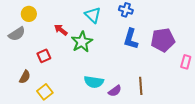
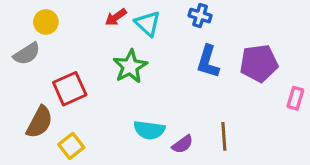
red arrow: (61, 30) -> (116, 17), moved, turned -72
red square: (44, 56) -> (70, 89), size x1.5
brown semicircle: (25, 77) -> (40, 122), size x1.5

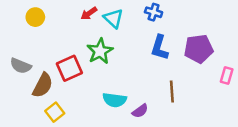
gray semicircle: (27, 54) -> (21, 66), moved, turned 55
red square: (70, 89) -> (69, 68), moved
brown semicircle: (40, 122) -> (43, 85), moved
brown line: (224, 136) -> (172, 91), moved

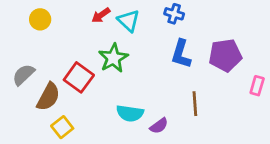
gray semicircle: (21, 66) -> (23, 75), turned 115
red square: (69, 68) -> (79, 77), turned -30

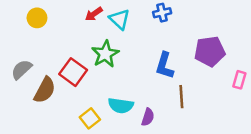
blue cross: (174, 14) -> (162, 13), turned -30
blue L-shape: (181, 54) -> (165, 66), moved
purple semicircle: (159, 126) -> (148, 117), turned -36
yellow square: (62, 127) -> (90, 118), moved

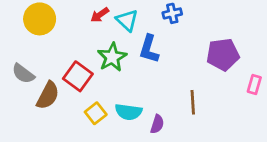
yellow circle: (37, 18) -> (40, 19), size x1.5
blue L-shape: (165, 66) -> (149, 49), moved
gray semicircle: (22, 69) -> (23, 74), turned -100
yellow square: (90, 118) -> (96, 113), moved

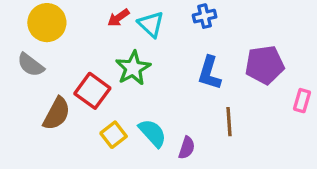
blue L-shape: (149, 49) -> (209, 73), moved
gray semicircle: (23, 74) -> (31, 65), moved
cyan semicircle: (128, 112) -> (153, 133), turned -140

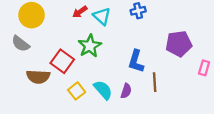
blue L-shape: (209, 73) -> (136, 61), moved
brown semicircle: (57, 114) -> (38, 77), turned 65
purple semicircle: (187, 148) -> (126, 91), moved

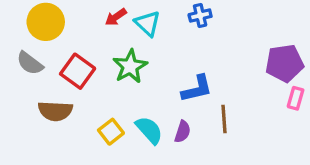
purple pentagon: (179, 44) -> (284, 63), moved
red square: (62, 61) -> (78, 71), moved
blue L-shape: (136, 61) -> (197, 89), turned -120

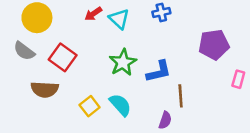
purple pentagon: (284, 63) -> (214, 45), moved
green star: (130, 66) -> (123, 63), moved
purple semicircle: (183, 132) -> (165, 120), moved

